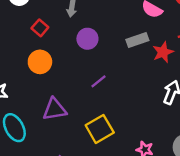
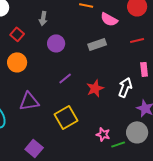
red star: (163, 52) -> (95, 88), moved

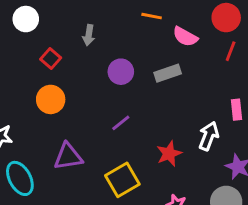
red line: (137, 40) -> (231, 51), moved, turned -56
purple circle: (56, 43) -> (121, 72), moved
red star: (95, 88) -> (169, 154), moved

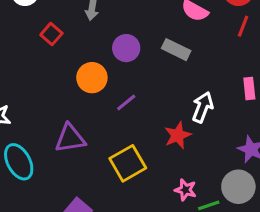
gray rectangle: (168, 73) -> (176, 50), turned 45
orange circle: (51, 99) -> (92, 78), moved
white arrow: (209, 136) -> (203, 107), moved

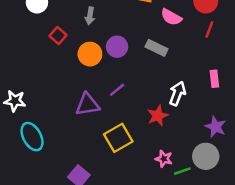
orange circle: (92, 78) -> (90, 54), moved
purple triangle: (70, 138) -> (87, 105), moved

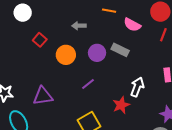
gray arrow: (90, 16) -> (79, 26), moved, turned 80
purple circle: (117, 47) -> (97, 53), moved
purple triangle: (87, 105) -> (43, 96), moved

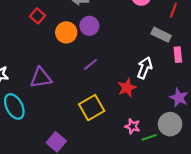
gray rectangle: (120, 50) -> (161, 35), moved
purple circle: (97, 53) -> (89, 26), moved

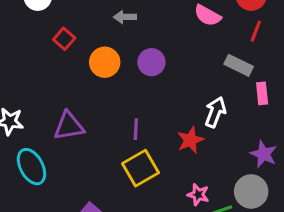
purple circle: (89, 26) -> (151, 62), moved
purple line: (91, 64) -> (136, 129), moved, turned -48

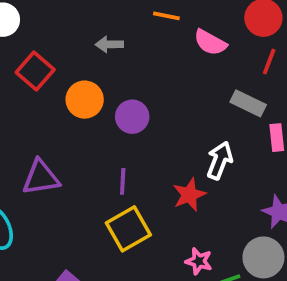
red square: (64, 39) -> (35, 71), size x1.4
purple circle: (151, 62) -> (132, 117), moved

